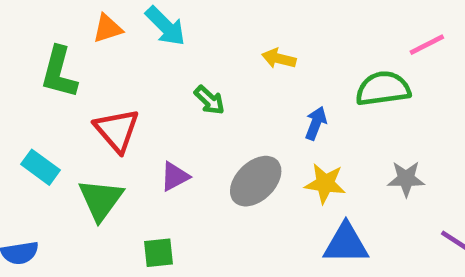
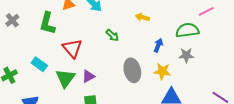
purple triangle: (175, 176) -> (88, 76), moved
gray star: (406, 179) -> (186, 55), moved
gray ellipse: (256, 181) -> (132, 70), turned -60

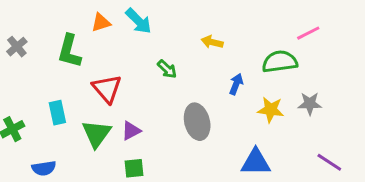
gray star: (186, 55) -> (310, 104), moved
cyan rectangle: (39, 64) -> (57, 113), turned 42
yellow star: (162, 71) -> (271, 110), moved

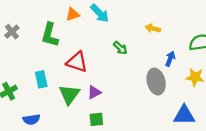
red triangle: (107, 89) -> (77, 62), turned -30
gray ellipse: (197, 122) -> (156, 82), moved

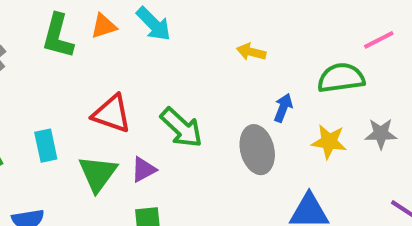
green L-shape: (50, 35) -> (58, 36), moved
green arrow: (120, 48) -> (181, 128), moved, size x1.6

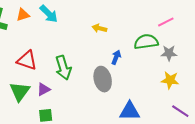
green arrow: (181, 128) -> (63, 68), turned 30
gray star: (381, 134) -> (169, 53), moved
yellow star: (329, 142) -> (170, 80), moved

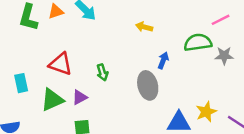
green arrow: (63, 68) -> (102, 72), size x0.6
yellow star: (170, 80) -> (206, 112), moved, turned -30
green triangle: (20, 91) -> (52, 100), turned 30

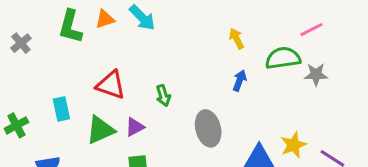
yellow arrow: (144, 27) -> (237, 39), moved, turned 49
gray ellipse: (148, 85) -> (208, 128), moved

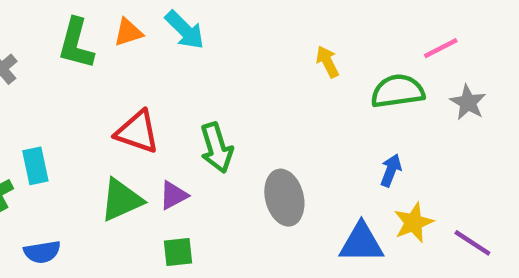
gray star: (316, 75) -> (468, 102), moved, turned 30
blue arrow: (240, 81) -> (391, 170), moved
green arrow: (163, 95) -> (216, 148), size x1.5
cyan rectangle: (61, 109) -> (35, 166), moved

